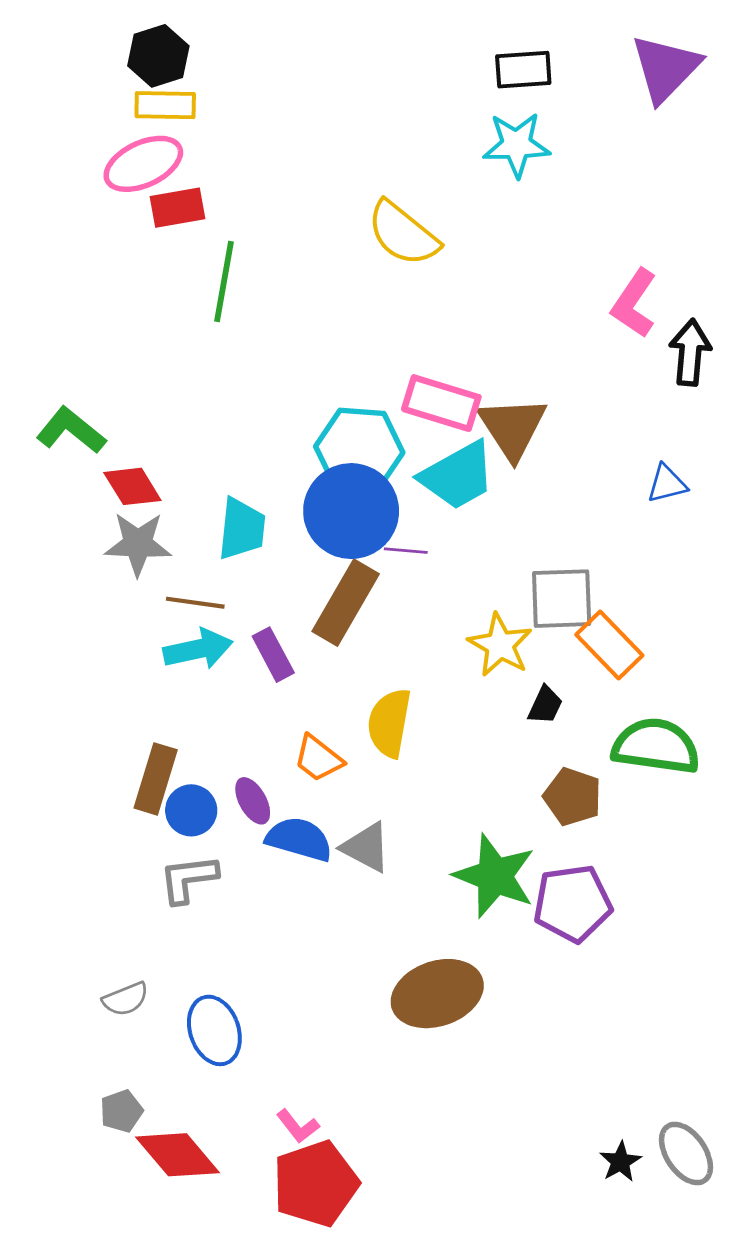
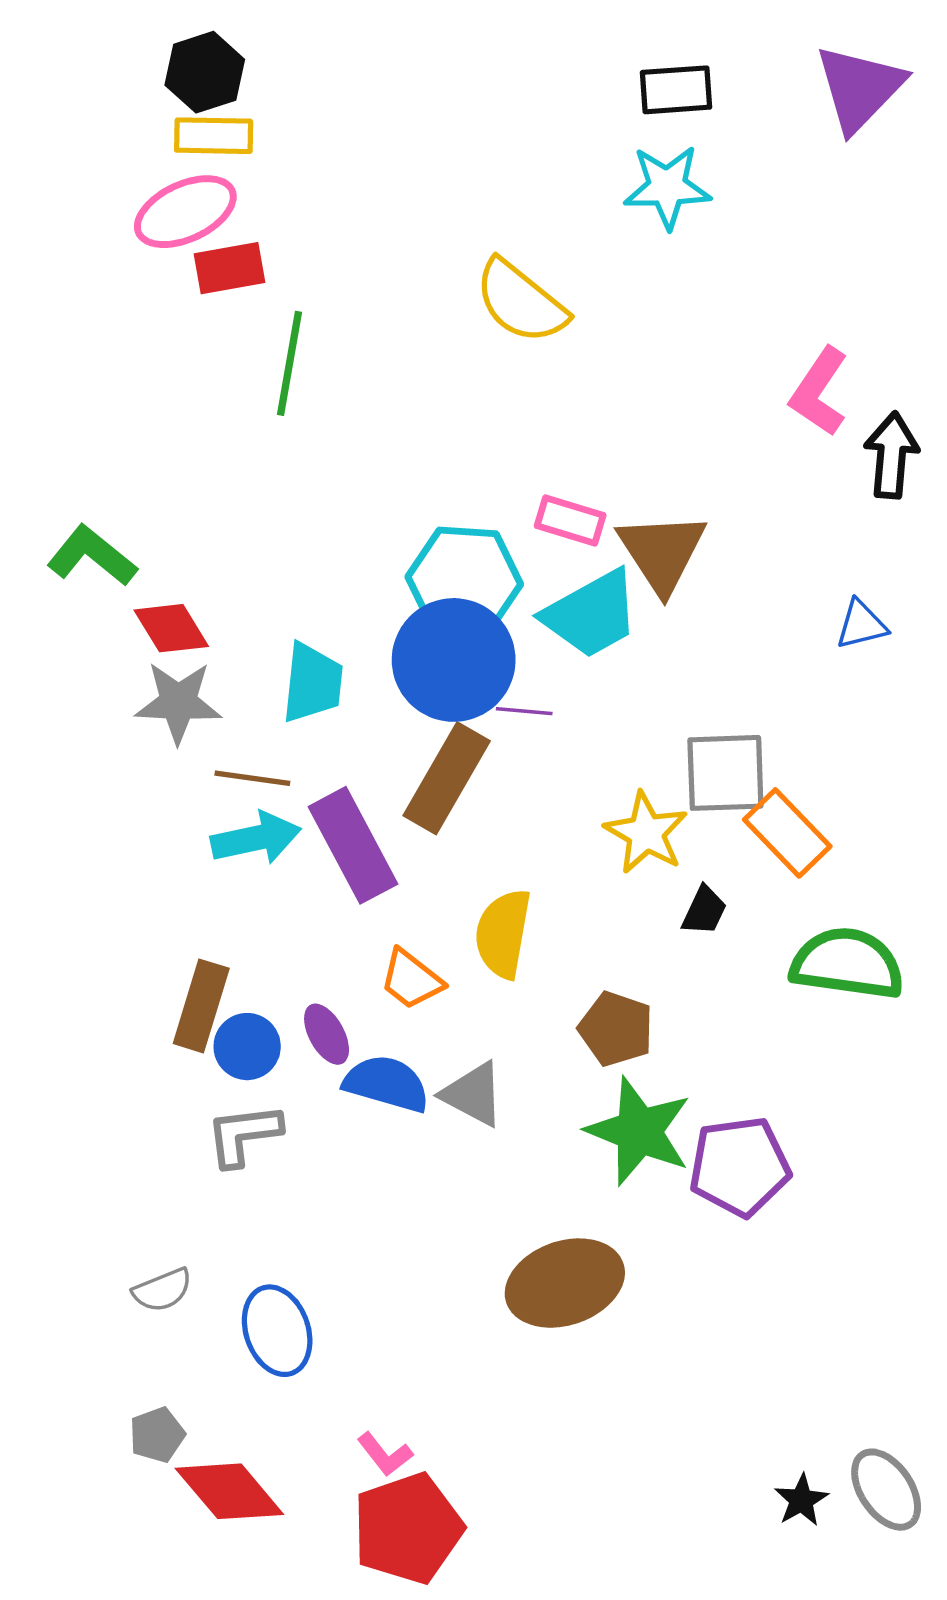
pink rectangle: (441, 403) -> (570, 521), size x0.7
purple rectangle: (273, 655) -> (353, 845), size x1.6
brown pentagon: (573, 797) -> (616, 1029), moved

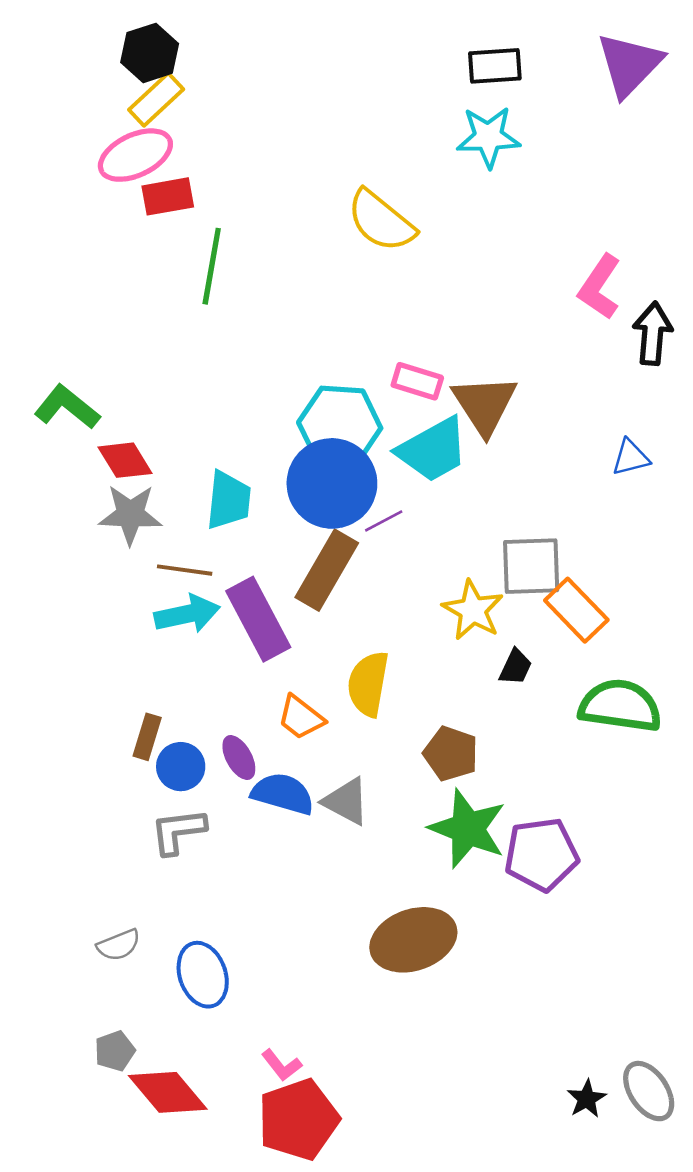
yellow rectangle: (214, 136) -> (156, 99), turned -44
purple line: (524, 711) -> (384, 521), turned -33
brown rectangle: (201, 1006) -> (147, 737), size x0.7

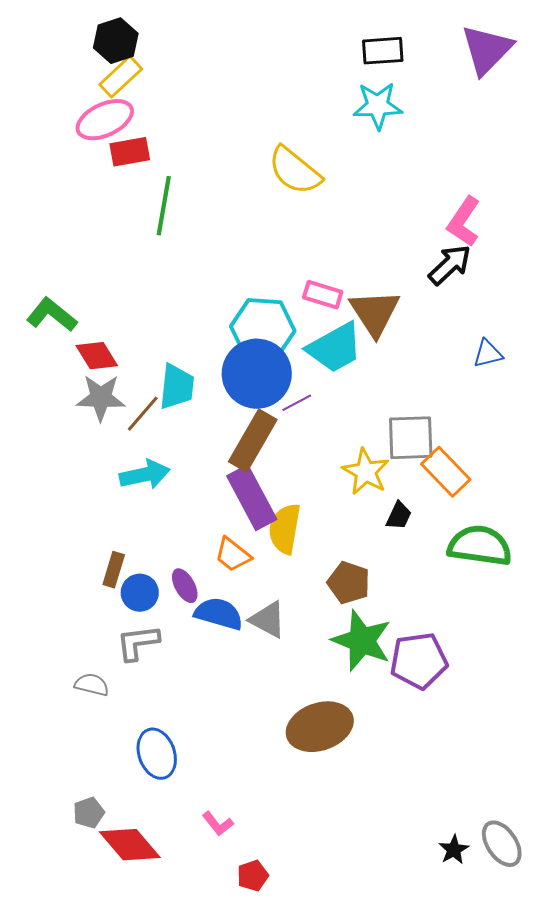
black arrow: (653, 333) -> (450, 265), moved, turned 42
brown line: (185, 570) -> (143, 414), moved, turned -57
purple rectangle: (258, 619) -> (252, 498), moved
gray semicircle: (119, 945) -> (92, 685), moved, turned -144
red pentagon: (298, 1119) -> (253, 876), moved, size x0.5

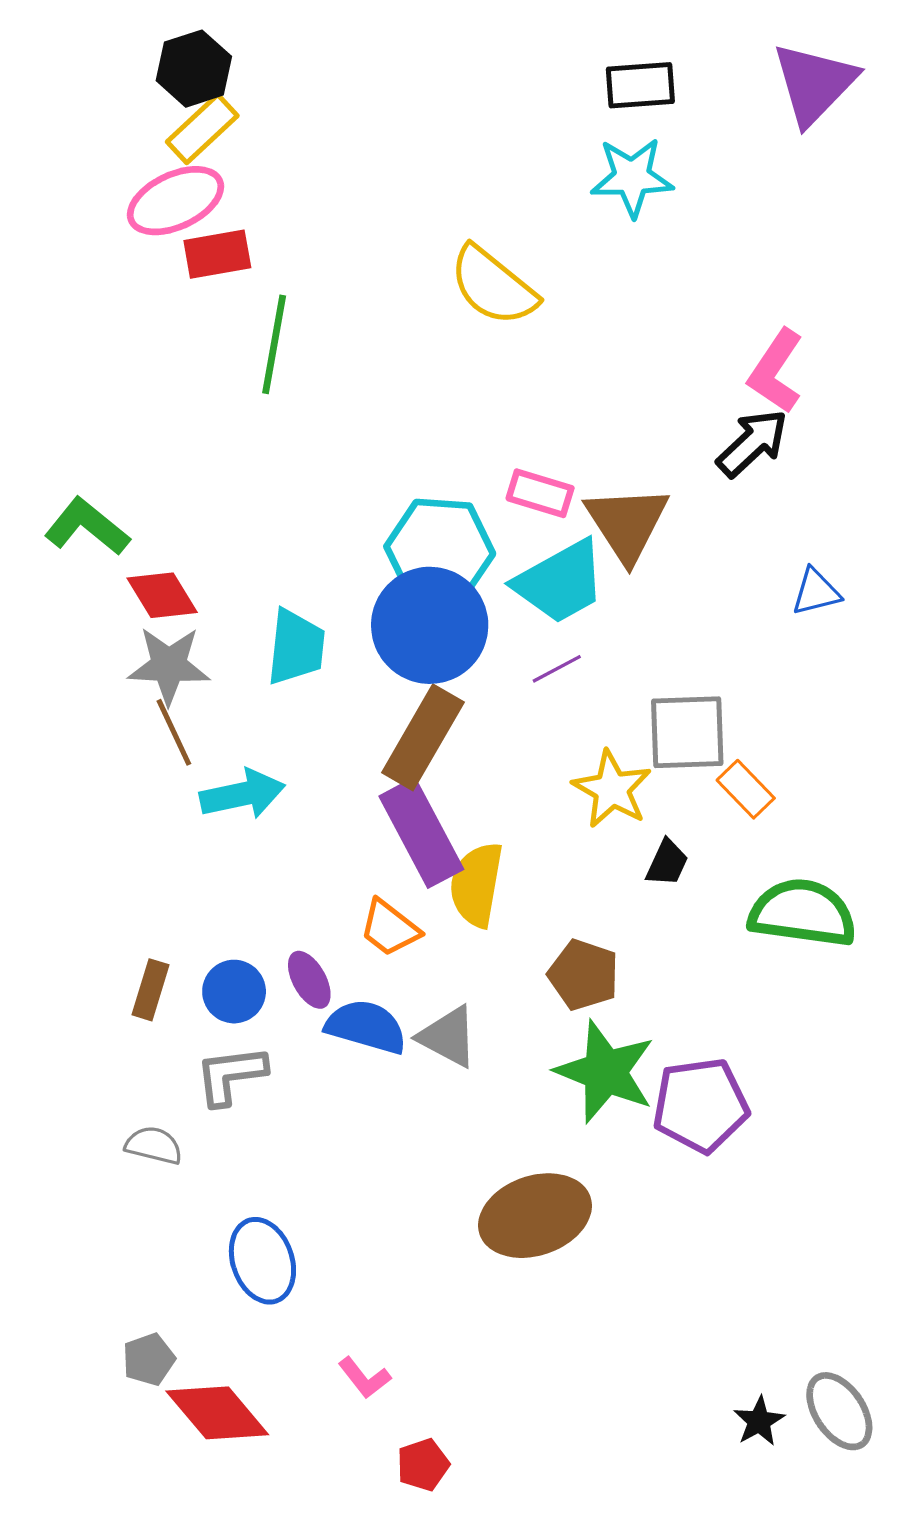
purple line: (297, 403) -> (557, 669), moved
brown line: (143, 414) -> (174, 732), moved, turned -66
orange rectangle: (446, 472) -> (746, 789), size x0.7
brown rectangle: (114, 570) -> (150, 990), moved

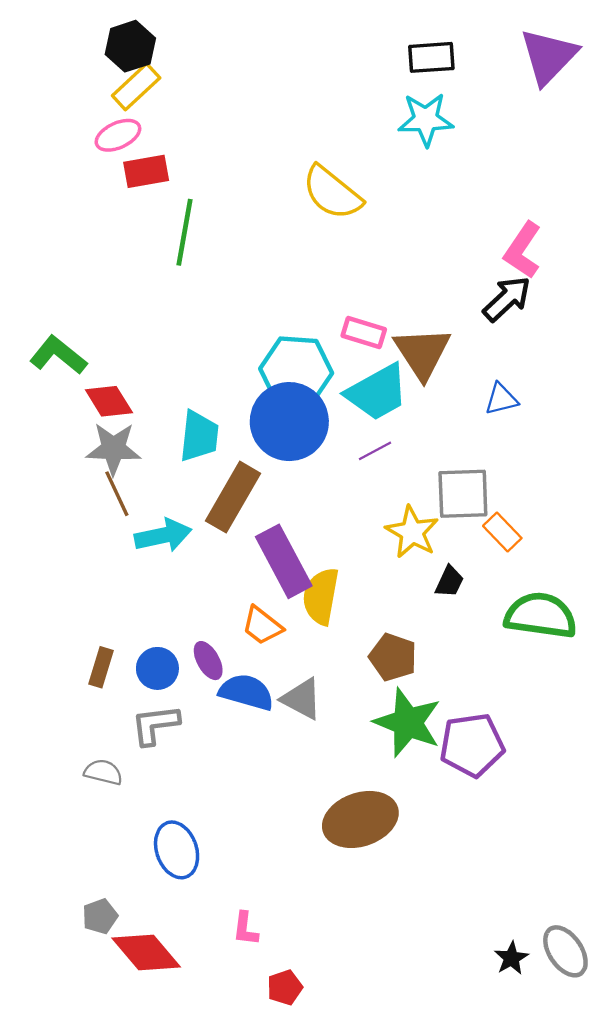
pink ellipse: (176, 201) -> (118, 135), size x0.7
blue triangle: (816, 592) -> (501, 399), moved
brown rectangle: (423, 737) -> (233, 497), moved
pink L-shape: (364, 1378) -> (245, 929), turned 45

